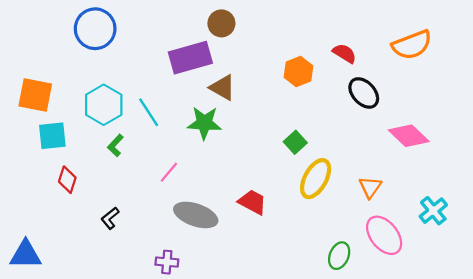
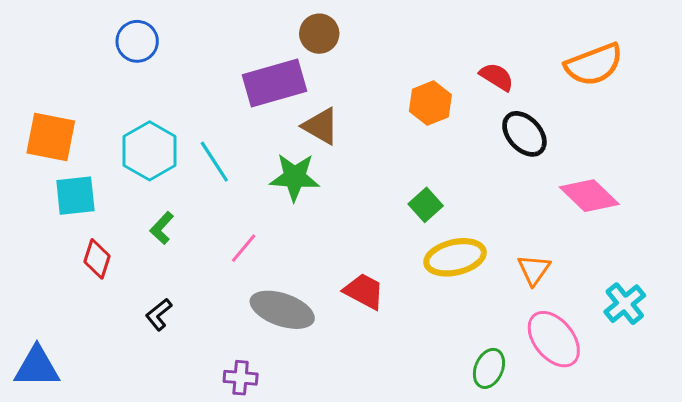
blue circle: (95, 29) -> (137, 41), size x0.7
green L-shape: (115, 145) -> (162, 228), moved
yellow ellipse: (316, 179) -> (455, 257), turned 48

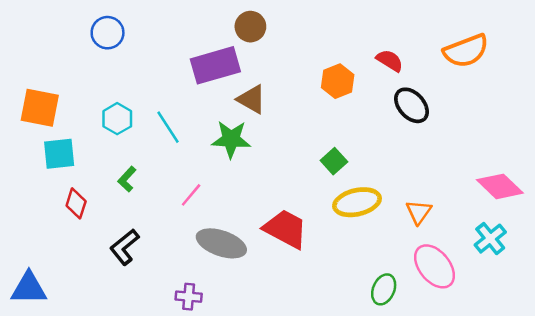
cyan hexagon: (150, 151) -> (117, 119), size x0.7
pink diamond: (589, 196) -> (500, 186), moved
red trapezoid: (364, 291) -> (286, 229), size x1.4
black L-shape: (159, 314) -> (124, 247), size x1.4

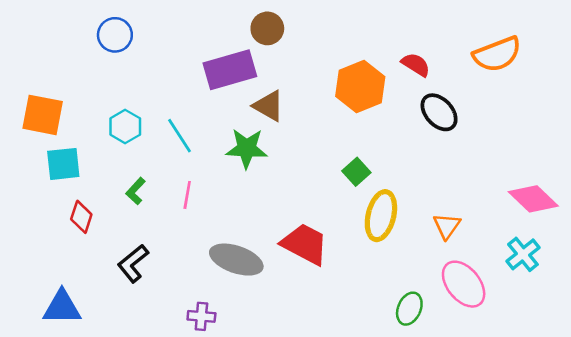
orange hexagon: (338, 81) -> (360, 87), size x1.4
pink line: (191, 195) -> (187, 195), moved, turned -30
yellow ellipse: (357, 202) -> (381, 216), turned -63
blue triangle: (29, 288) -> (62, 307), moved

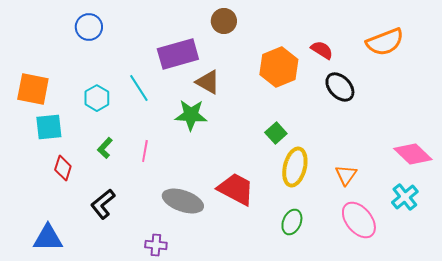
brown circle: (267, 28) -> (224, 21), moved
cyan line: (179, 136) -> (139, 88), moved
green ellipse: (409, 309) -> (292, 222), moved

